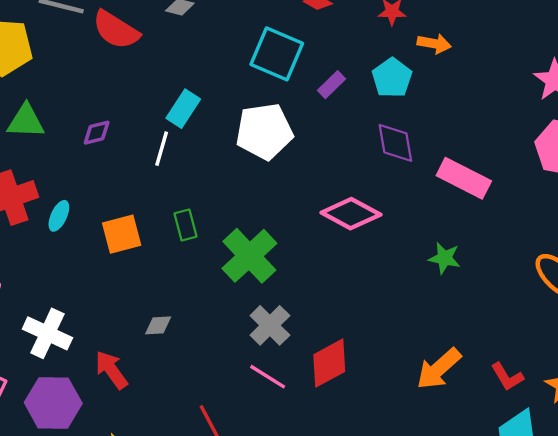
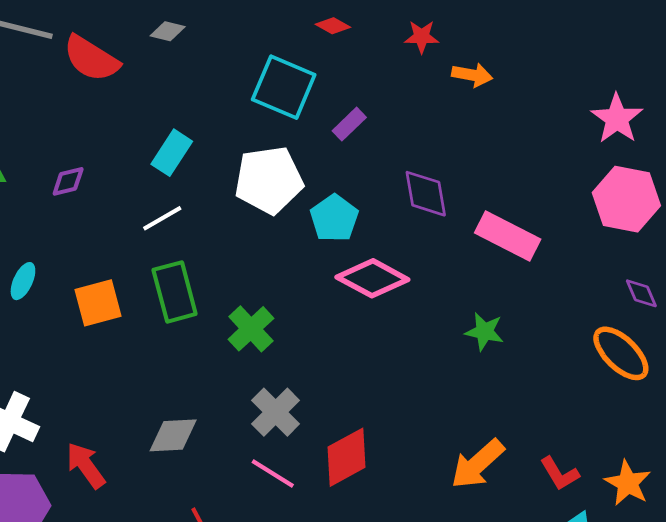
cyan pentagon: (392, 78) -> (334, 218), moved
white line: (162, 149) -> (162, 218), moved, turned 44
green rectangle: (186, 225) -> (175, 292), size x1.6
green cross: (249, 256) -> (251, 329), size x0.7
gray diamond: (158, 325) -> (173, 435), moved, size x1.5

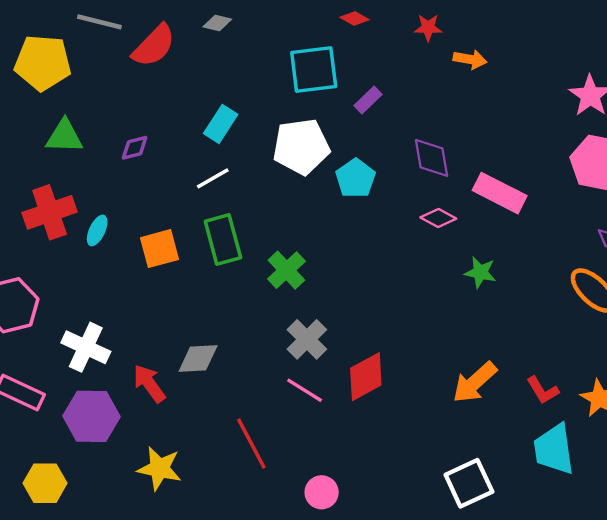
red semicircle: (91, 59) -> (154, 46), turned -78
cyan square: (284, 87) -> (314, 70), turned -30
pink diamond: (372, 278) -> (438, 218), moved, size x0.6
gray diamond: (173, 435) -> (198, 359), moved

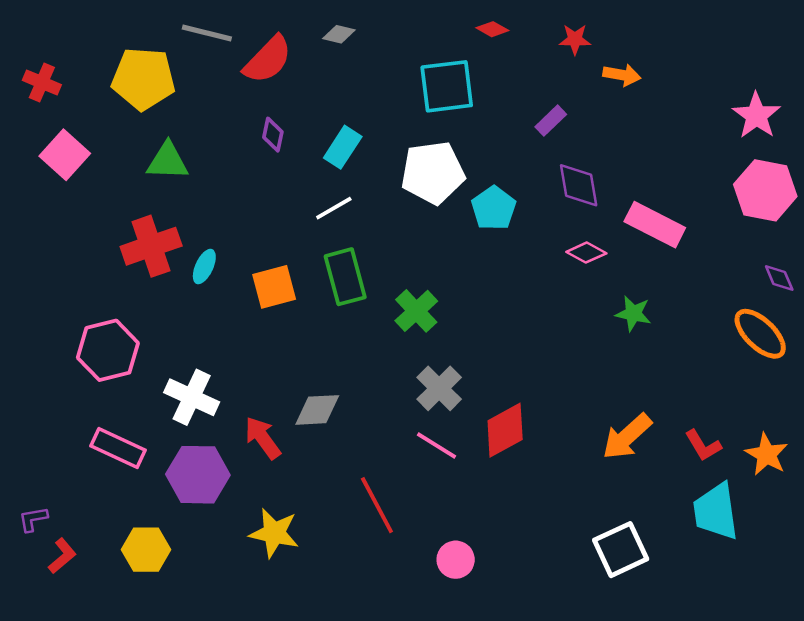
purple rectangle: (368, 100) -> (551, 121), moved
purple diamond: (135, 148) -> (273, 135), moved, turned -64

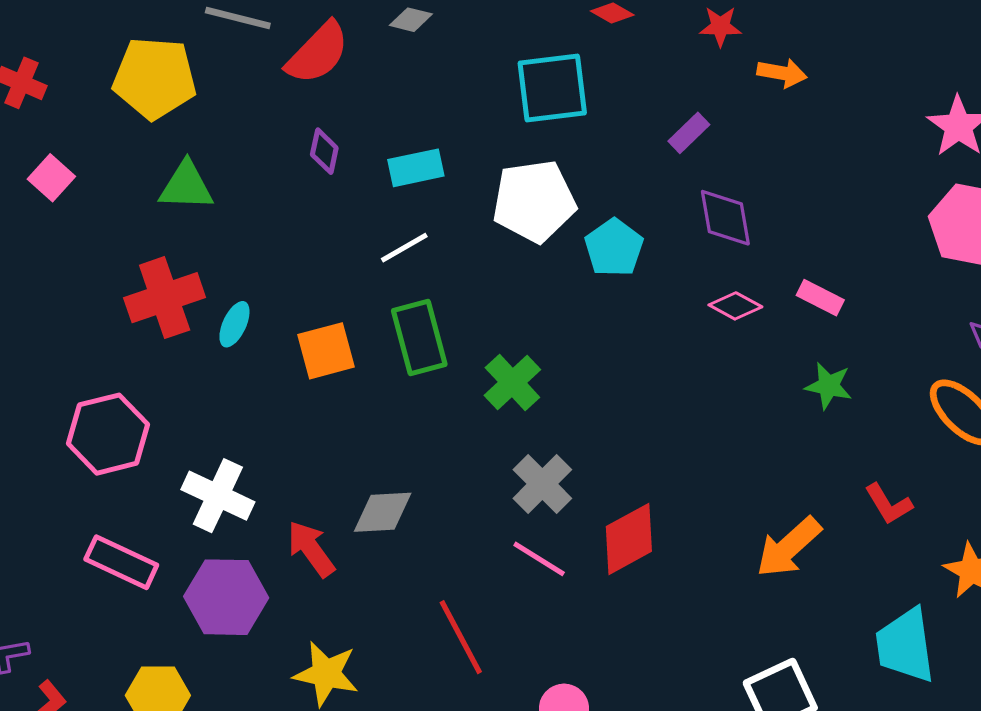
cyan rectangle: (343, 147) -> (416, 168), turned 45
pink square: (65, 155) -> (51, 178), size x0.7
pink rectangle: (655, 225) -> (820, 298), moved, size x0.6
green star: (633, 313) -> (829, 386), moved
red L-shape: (703, 445) -> (889, 504), moved

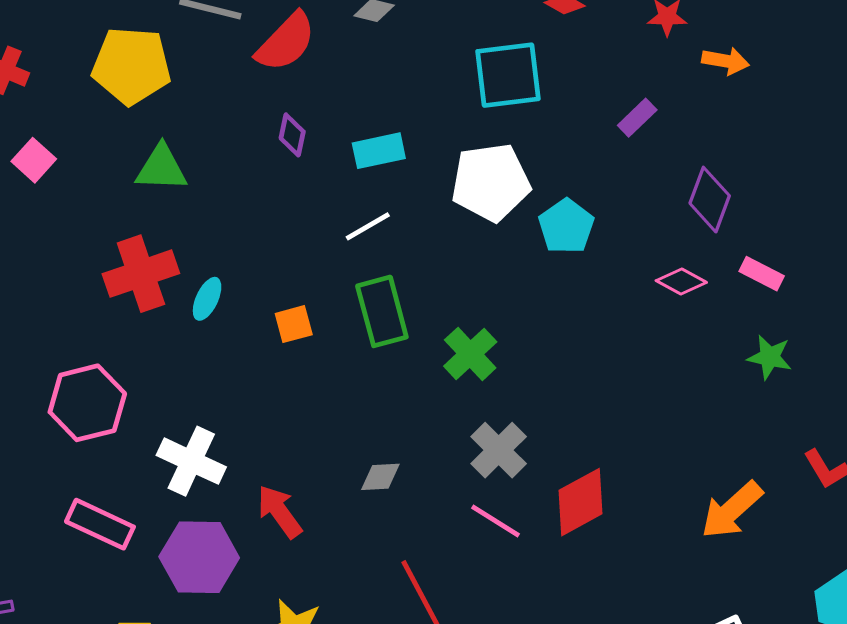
purple diamond: (725, 218) -> (710, 200), moved, turned 30
orange square: (326, 351) -> (294, 324), size x0.7
gray diamond: (383, 512) -> (380, 477), moved, size x0.7

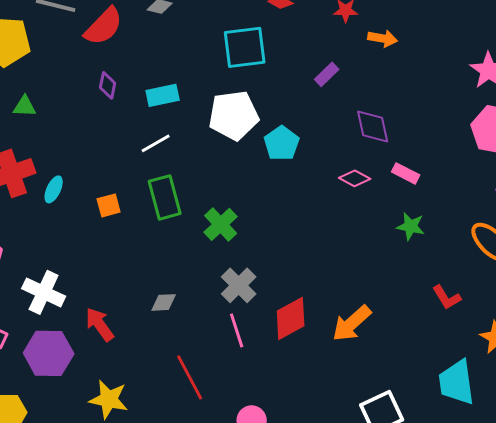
green triangle: (161, 168) -> (25, 106), size x0.7
purple diamond: (710, 200) -> (373, 126), turned -33
orange arrow: (732, 510) -> (352, 323), moved
pink line: (495, 521) -> (237, 330), turned 40

